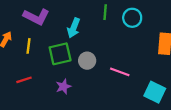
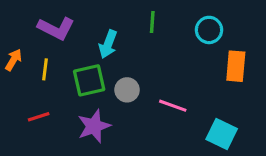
cyan circle: (132, 18) -> (209, 30), moved
purple star: (63, 87) -> (94, 126), size x1.5

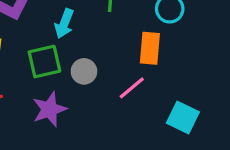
orange rectangle: (236, 66) -> (150, 48), moved
pink line: (173, 106) -> (132, 88), turned -60

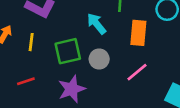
cyan arrow: (64, 24) -> (96, 24), moved, turned 120
orange rectangle: (150, 48) -> (138, 33), moved

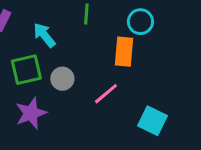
cyan arrow: (96, 24) -> (44, 35), moved
orange rectangle: (138, 33) -> (124, 52), moved

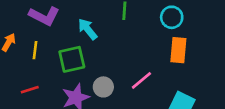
orange rectangle: (124, 52) -> (178, 50), moved
gray circle: (62, 79) -> (103, 87), moved

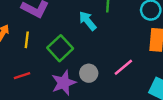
cyan arrow: (88, 29) -> (88, 21), moved
green square: (72, 59) -> (60, 48), turned -30

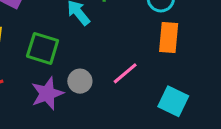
green square: (60, 48) -> (43, 48), turned -30

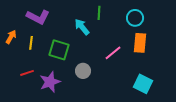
pink line: (125, 73) -> (113, 53), moved
purple star: (47, 94) -> (50, 82), moved

